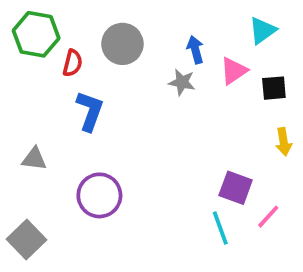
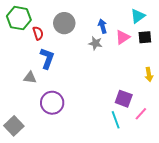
red semicircle: (73, 63) -> (38, 33), turned -32
black square: (274, 88) -> (145, 37), moved
gray triangle: (34, 159) -> (30, 78), moved

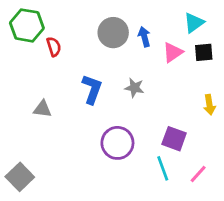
gray circle: (64, 23) -> (113, 33), moved
gray star: (95, 43) -> (134, 88), moved
blue L-shape: (47, 58) -> (92, 89), moved
purple circle: (52, 103) -> (117, 143), moved
pink line: (141, 114) -> (198, 174), moved

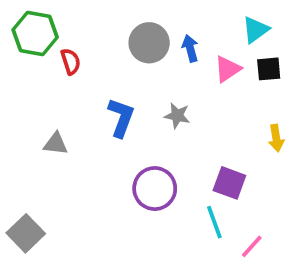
pink line: (198, 174) -> (252, 246), moved

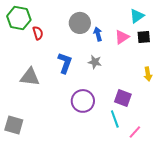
blue arrow: (190, 48) -> (98, 34), moved
gray triangle: (56, 144) -> (30, 77), size x1.5
gray square: (26, 233) -> (14, 125), turned -30

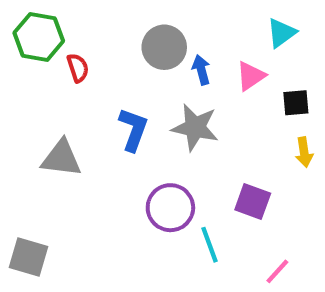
black square: (144, 37) -> (296, 103), moved
gray star: (95, 62) -> (195, 127), size x1.6
cyan line: (115, 119) -> (209, 245), moved

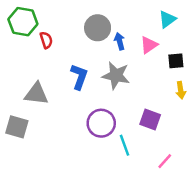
gray square: (29, 257) -> (17, 127), moved

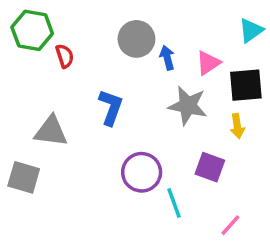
cyan triangle: (167, 19) -> (251, 30), moved
black square: (176, 61) -> (246, 85), size x1.5
gray star: (116, 75) -> (188, 106), moved
yellow arrow: (181, 90) -> (237, 126), moved

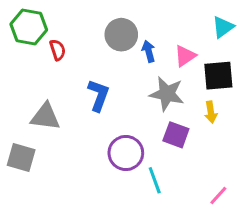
purple square: (210, 167) -> (176, 135), moved
pink line: (230, 225) -> (218, 195), moved

